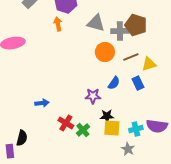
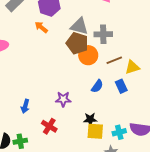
orange arrow: (58, 24) -> (41, 27), turned -40
brown pentagon: (136, 25) -> (77, 43), moved
purple star: (93, 96) -> (63, 99), moved
blue arrow: (42, 103) -> (25, 106), turned 112
green cross: (83, 130) -> (20, 141), moved, turned 32

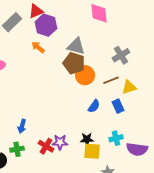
gray cross: (103, 34) -> (121, 55), moved, turned -30
purple star: (63, 99) -> (60, 142), moved
cyan cross: (119, 132) -> (116, 138), moved
green cross: (20, 141) -> (17, 149), moved

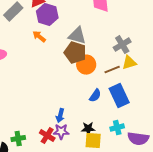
yellow triangle: (129, 87) -> (129, 63), moved
blue rectangle: (118, 106) -> (119, 96), size x1.6
blue arrow: (22, 126) -> (60, 116), moved

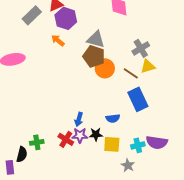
brown line: (112, 70) -> (131, 73), turned 56
blue semicircle: (95, 96) -> (113, 118), moved, turned 48
cyan cross: (117, 128) -> (138, 145), moved
black star: (88, 129) -> (96, 134), moved

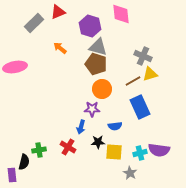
purple hexagon: (66, 18) -> (90, 26), moved
gray cross: (141, 48) -> (143, 56), turned -36
orange circle: (105, 68) -> (102, 89), moved
brown line: (131, 73) -> (133, 81), turned -63
purple star: (80, 135) -> (92, 109), moved

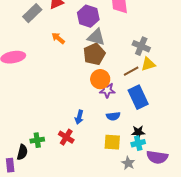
brown pentagon: (96, 64) -> (94, 54), turned 30
purple star: (92, 109) -> (107, 90), moved
black star: (98, 142) -> (138, 132), moved
purple semicircle: (159, 150) -> (157, 157), moved

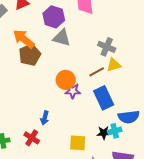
orange arrow: (58, 38) -> (24, 39), size x1.6
brown pentagon: (94, 54) -> (30, 55), moved
blue semicircle: (113, 116) -> (129, 117), moved, size x1.5
cyan cross: (138, 143) -> (115, 131), moved

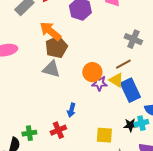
gray triangle: (62, 38) -> (51, 69), moved
yellow triangle: (114, 65) -> (116, 80), moved, turned 49
red cross: (32, 138) -> (58, 130), turned 35

